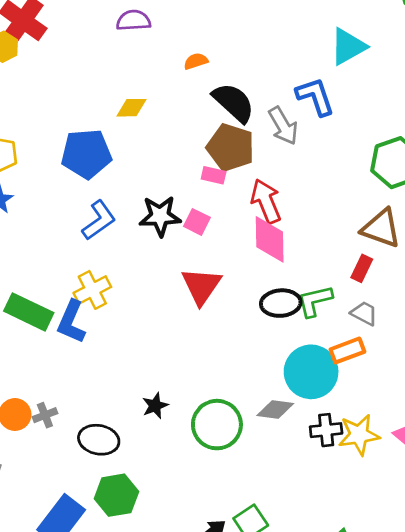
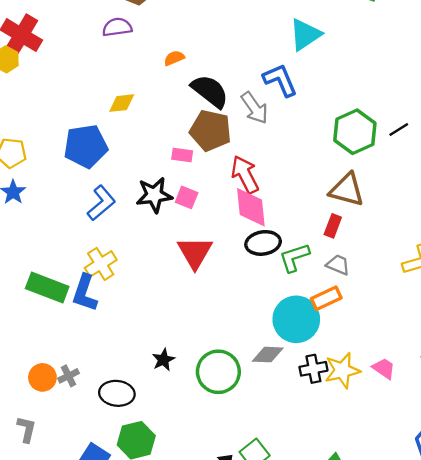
pink rectangle: (214, 175) -> (182, 155), moved
black ellipse: (281, 303) -> (263, 243), moved

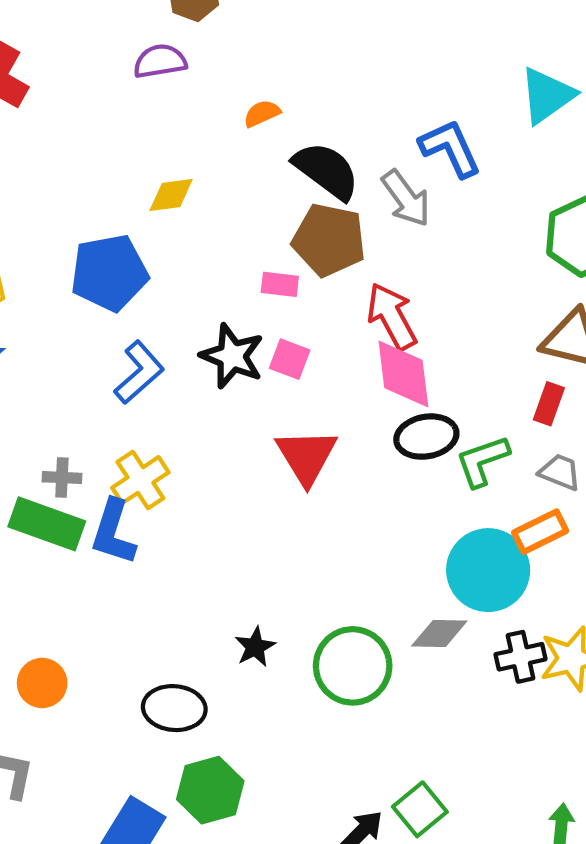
cyan triangle: (305, 35) -> (547, 95), moved
black star: (154, 195) -> (232, 356), turned 30
gray cross: (69, 376) -> (62, 478), moved, turned 30

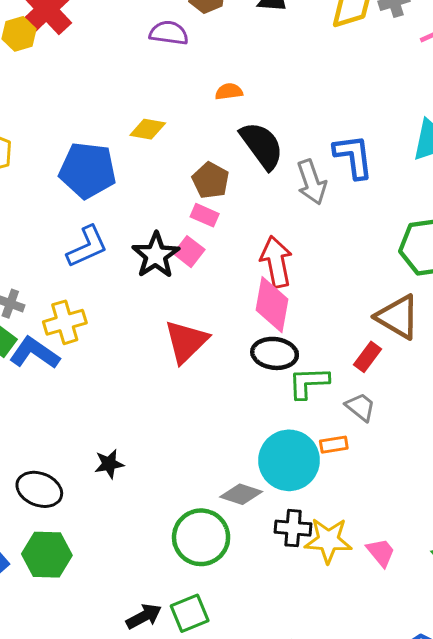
brown pentagon: (329, 240) -> (211, 180), moved, size x0.7
pink square: (290, 359) -> (189, 252), moved
blue L-shape: (113, 532) -> (35, 353), turned 90
orange rectangle: (540, 532) -> (334, 445), size x0.7
green circle: (353, 666) -> (201, 537), moved

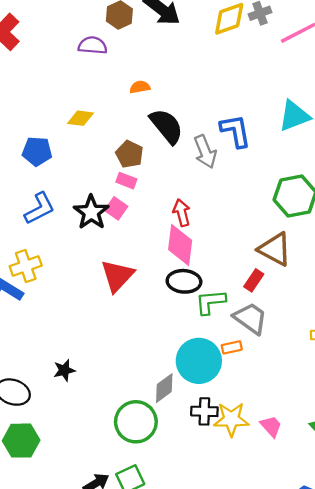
blue pentagon: (88, 170) -> (37, 151), size x0.7
red arrow: (276, 262) -> (182, 213), size x0.7
gray trapezoid: (360, 407) -> (250, 318), size x1.5
gray diamond: (241, 494) -> (164, 388), turned -52

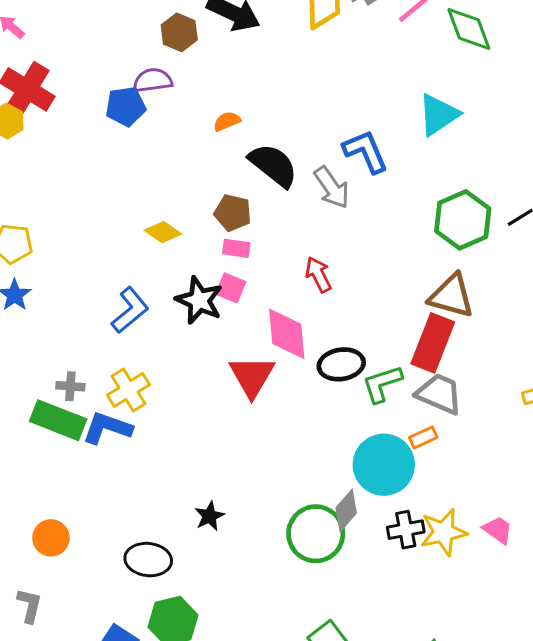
yellow diamond: (80, 118) -> (163, 232), moved, turned 40
blue pentagon: (37, 151) -> (126, 106), moved
pink diamond: (180, 245) -> (287, 334), moved
red rectangle: (254, 280) -> (433, 343), size x1.8
green circle: (136, 422) -> (316, 534), moved

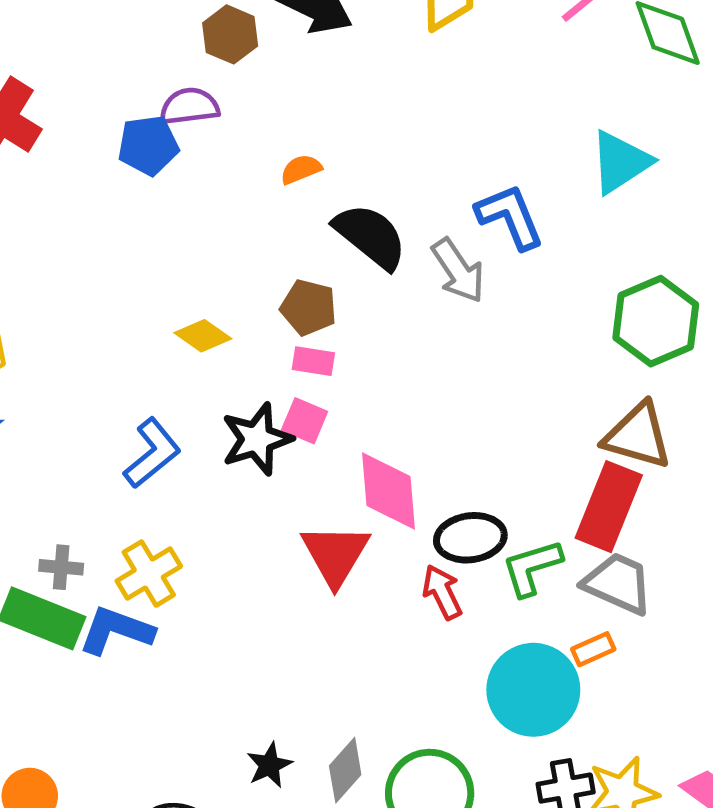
red arrow: (318, 275) -> (442, 592), moved
black star: (199, 300) -> (257, 439), turned 30
gray diamond: (346, 510) -> (345, 770), moved

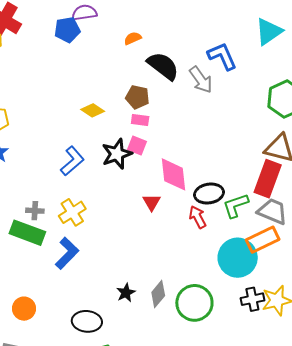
red triangle: (335, 555) -> (152, 202), size x0.6
blue L-shape: (116, 631) -> (67, 253), moved, turned 116
orange rectangle: (593, 649) -> (263, 240), size x1.8

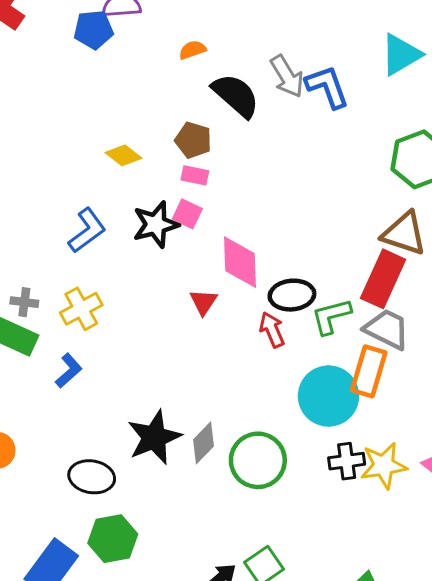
gray arrow: (201, 80) -> (287, 76), moved
orange rectangle: (263, 240) -> (369, 371), turned -52
blue L-shape: (67, 253) -> (69, 371), size x0.7
black star: (126, 293) -> (154, 437), size x1.8

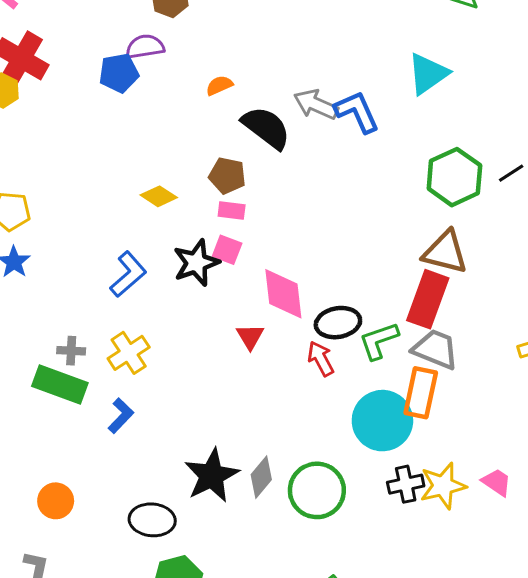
gray arrow: (287, 76) -> (316, 104), turned 150

